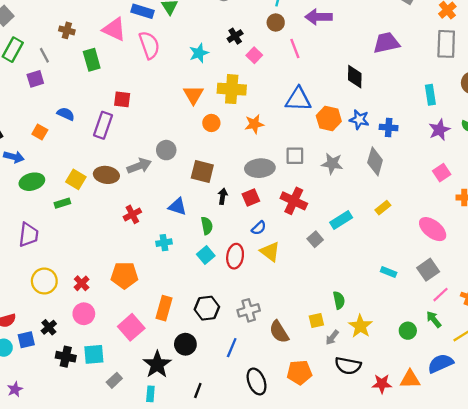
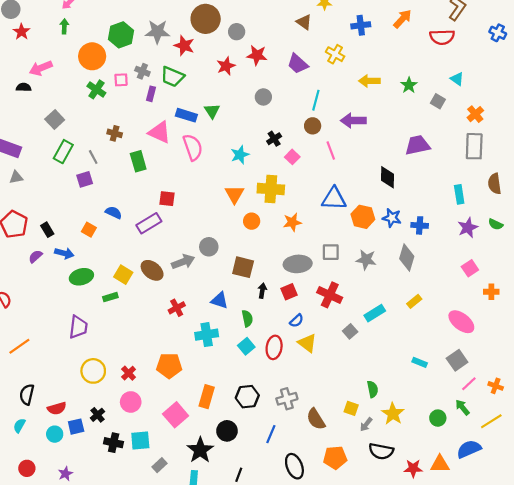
purple rectangle: (103, 125) -> (149, 223), turned 40
brown ellipse: (106, 175) -> (152, 270), turned 30
cyan cross: (164, 243) -> (207, 335), size x1.5
yellow square: (316, 321) -> (351, 408), turned 32

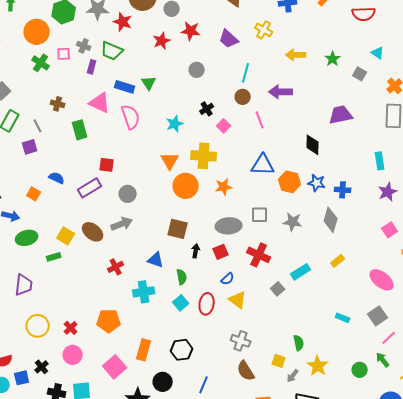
orange circle: (252, 221) -> (186, 186), size x1.6
gray circle: (209, 247) -> (128, 194), moved
gray cross: (287, 399) -> (241, 341), moved, turned 36

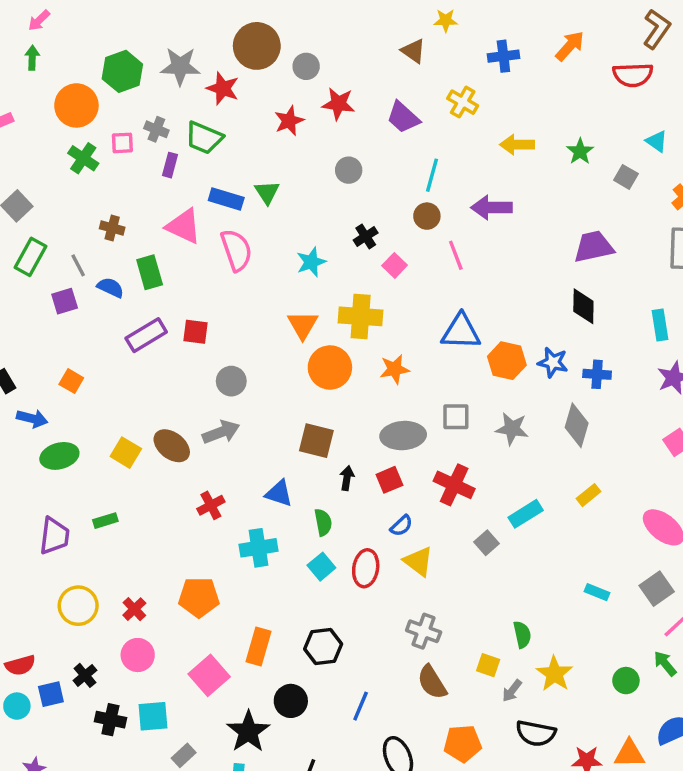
black diamond: (313, 145) -> (583, 306), moved
blue semicircle: (57, 178) -> (110, 288), moved
purple rectangle: (90, 188) -> (146, 335), moved
green rectangle: (54, 257) -> (105, 521), moved

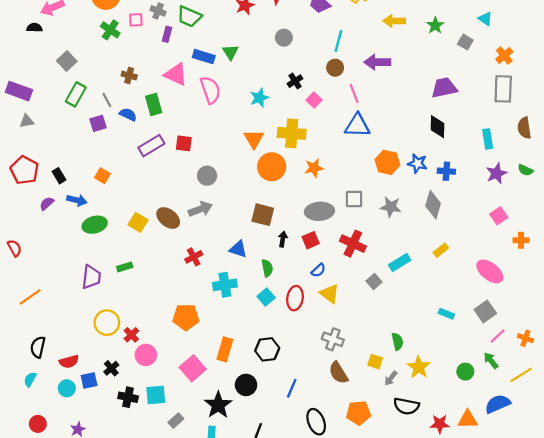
blue triangle: (461, 332) -> (357, 126), moved
red cross: (134, 609) -> (131, 335), moved

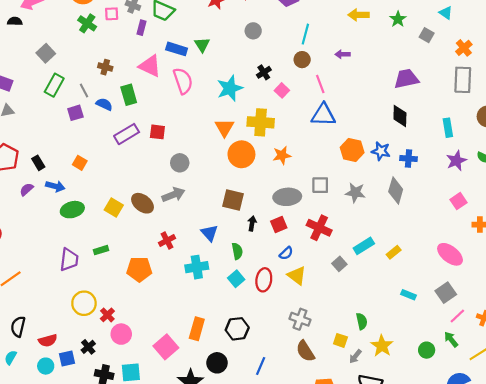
purple arrow: (377, 62) -> (343, 54), size x0.6
cyan star: (259, 98) -> (230, 88), size x1.4
blue triangle: (238, 249) -> (210, 233), turned 30
yellow rectangle: (441, 250) -> (394, 252), moved
orange pentagon: (186, 317) -> (139, 269), moved

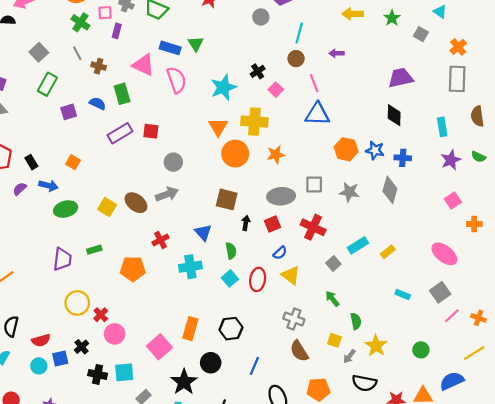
purple rectangle: (141, 28) -> (117, 31), moved
gray circle: (253, 31) -> (261, 17), moved
gray line: (84, 90) -> (77, 53), moved
green arrow: (451, 339) -> (332, 299), moved

